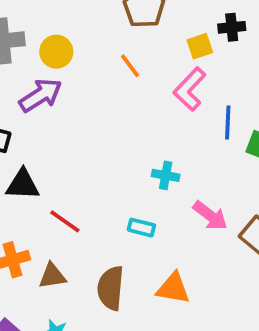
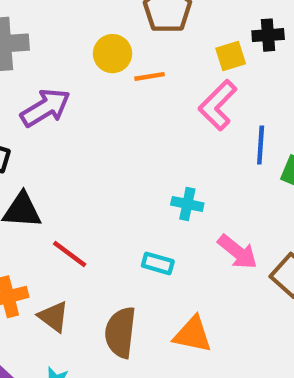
yellow circle: (56, 52) -> (113, 54), moved
orange line: (130, 66) -> (150, 76), turned -64
brown triangle: (52, 276) -> (53, 317), turned 44

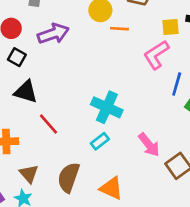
cyan cross: (187, 204) -> (107, 107), moved, size x1.6
cyan rectangle: (158, 263) -> (100, 141), turned -66
brown triangle: (53, 317) -> (29, 174), moved

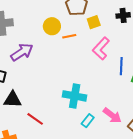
yellow square: (170, 27) -> (94, 22), moved
cyan rectangle: (100, 141) -> (88, 121), moved

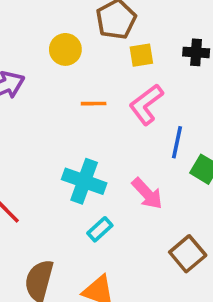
orange line: (69, 36) -> (94, 104), moved
pink arrow: (112, 116) -> (147, 194), moved

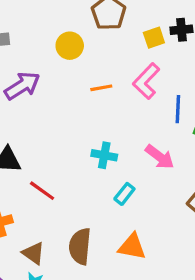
yellow square: (141, 55) -> (154, 38), moved
cyan cross: (84, 181) -> (104, 155), size x0.7

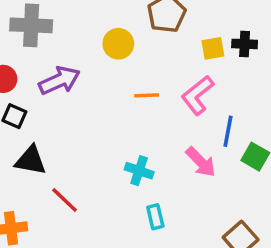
pink arrow: (160, 157) -> (201, 162), moved
cyan rectangle: (124, 194) -> (155, 217), turned -60

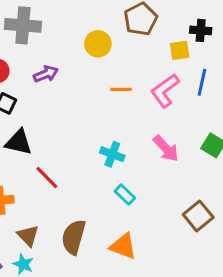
black cross: (245, 44) -> (201, 30), moved
purple arrow: (59, 81) -> (46, 74), size x0.7
blue line: (228, 131) -> (202, 82), moved
cyan rectangle: (155, 217) -> (125, 195), turned -35

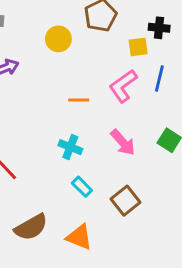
orange line: (121, 89) -> (79, 100), moved
brown square: (198, 216) -> (125, 201), moved
brown semicircle: (74, 237) -> (31, 227), turned -136

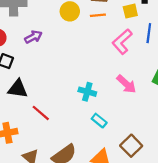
orange line: (79, 100) -> (98, 15), moved
brown square: (125, 201) -> (131, 146), moved

